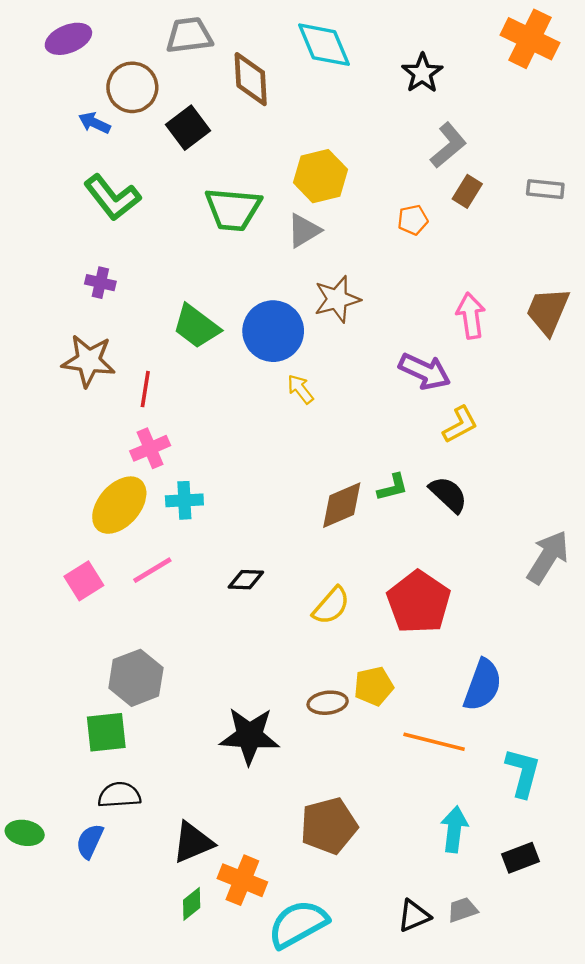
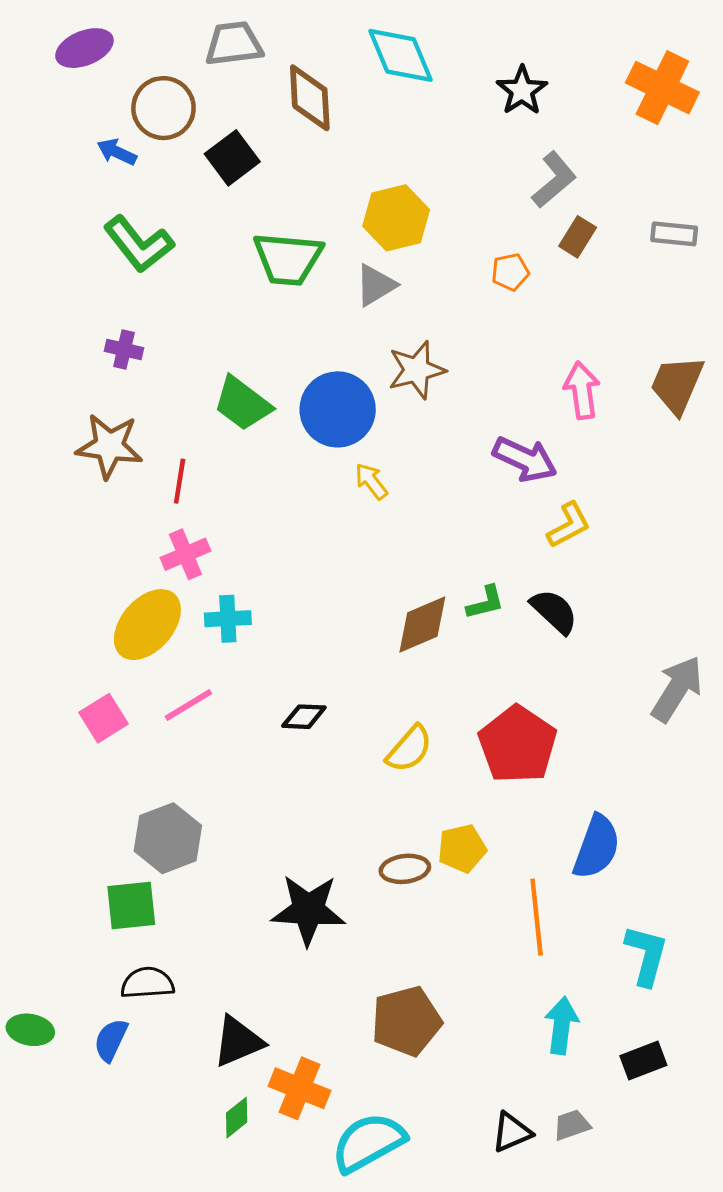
orange cross: (530, 39) -> (662, 88), moved
orange line: (434, 742) -> (537, 917), turned 70

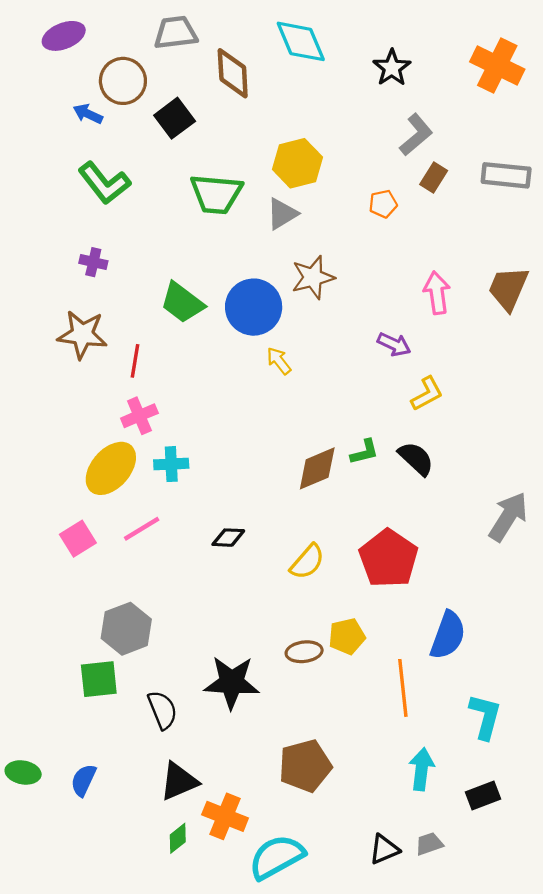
gray rectangle: (674, 234) -> (506, 175), size x1.4
purple arrow: (525, 459) -> (394, 344), size x0.7
black semicircle: (147, 983) -> (162, 710), moved, turned 72

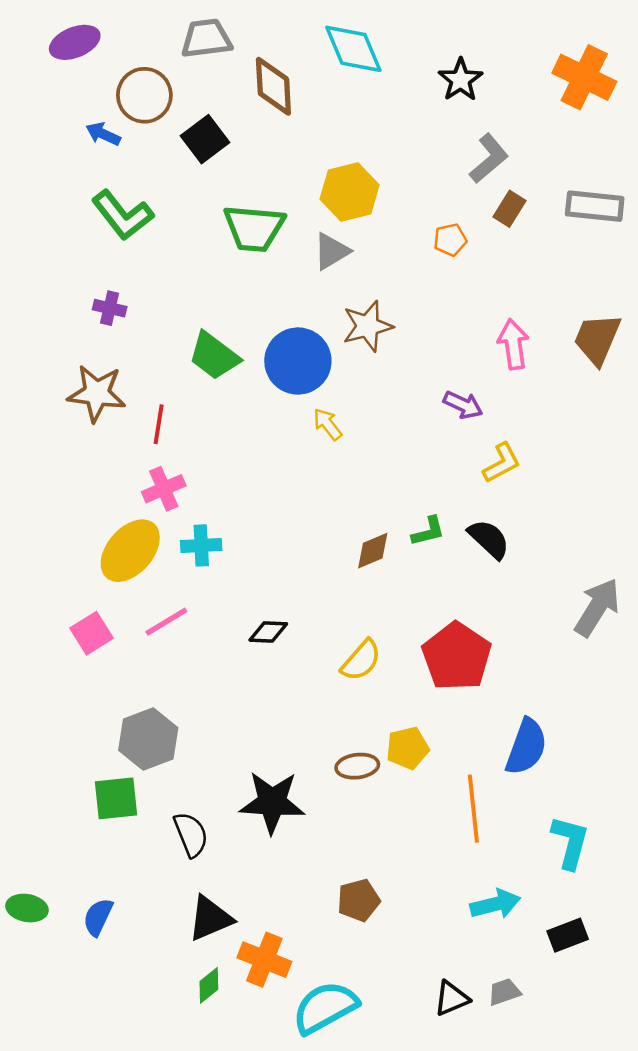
brown diamond: (317, 468) -> (373, 551), size x0.7
brown pentagon: (305, 766) -> (359, 900), size x0.7
cyan arrow: (422, 769) -> (495, 904), turned 69

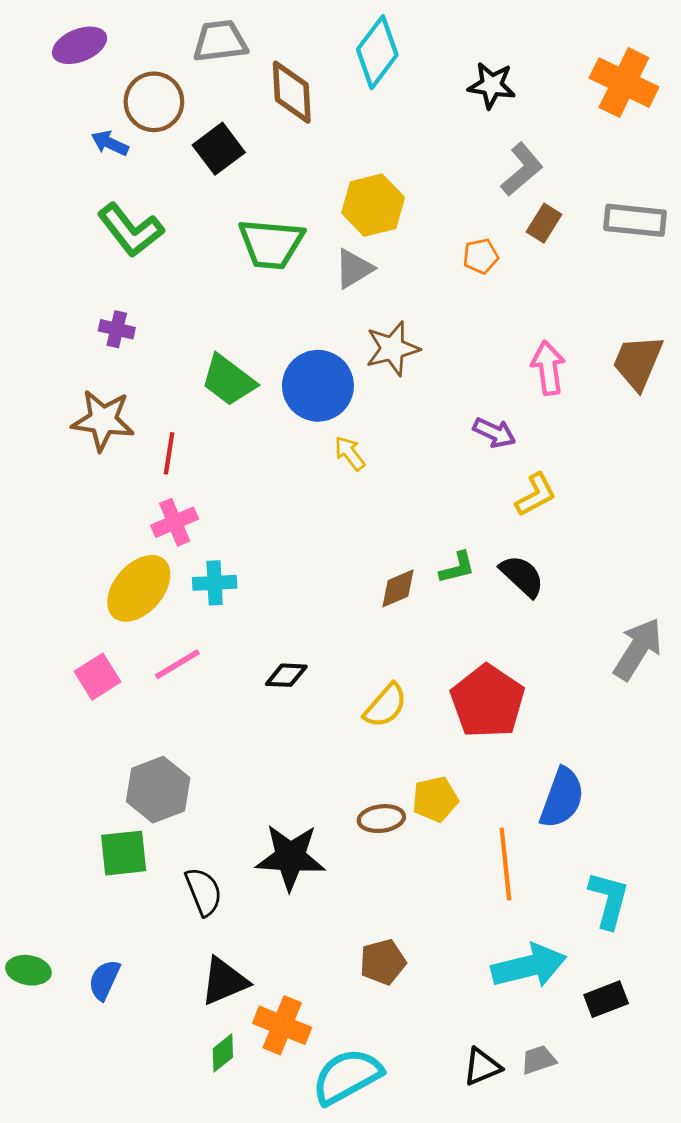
cyan diamond: (353, 49) -> (377, 52), turned 60
black star: (460, 80) -> (492, 85), turned -30
cyan arrow: (495, 904) -> (529, 966), size x1.4

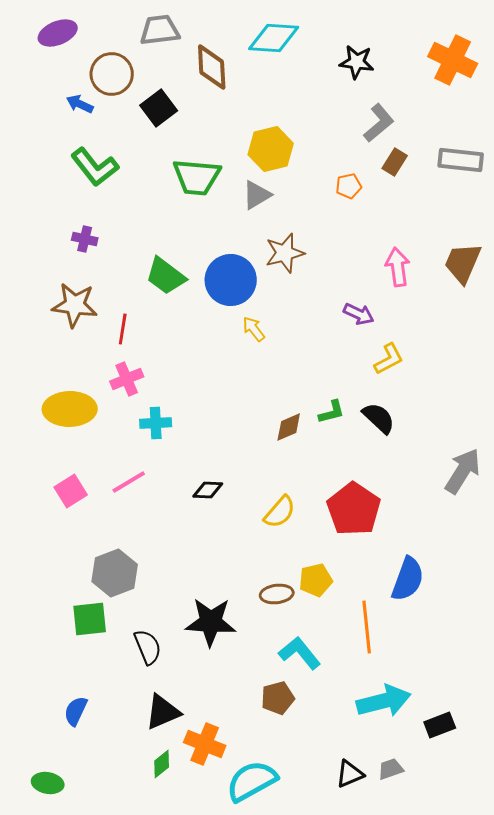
cyan diamond: (377, 52) -> (274, 38), turned 57
yellow ellipse: (139, 588) -> (70, 409), moved, turned 48
cyan L-shape: (609, 900) -> (300, 653), moved, turned -54
green ellipse: (29, 970) -> (48, 783), moved

